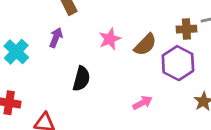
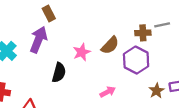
purple arrow: (56, 38) -> (39, 40), size x1.6
pink star: (110, 39) -> (82, 52), moved

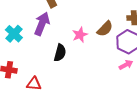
pink arrow: (108, 92) -> (126, 65), moved

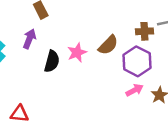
purple arrow: (42, 24) -> (29, 39), size x0.7
black semicircle: (60, 53) -> (52, 61), moved

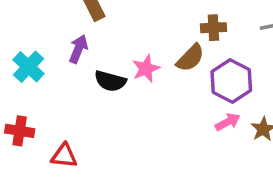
brown cross: (144, 31) -> (213, 28), moved
black semicircle: (52, 61) -> (110, 81), turned 90

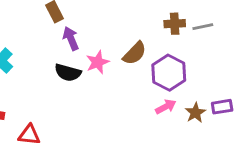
brown cross: (213, 28) -> (175, 24), moved
purple arrow: (78, 49) -> (71, 38), moved, turned -45

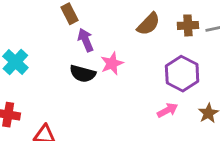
brown semicircle: (135, 53) -> (148, 24), moved
pink arrow: (166, 107) -> (167, 110), moved

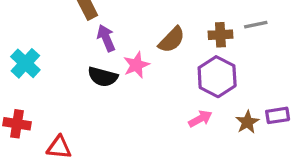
brown semicircle: (148, 24) -> (172, 40), moved
brown cross: (188, 25) -> (220, 35), moved

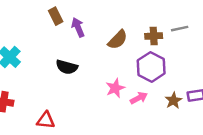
purple arrow: (106, 38) -> (78, 27), moved
pink star: (136, 65) -> (115, 88), moved
red triangle: (59, 147) -> (46, 120), moved

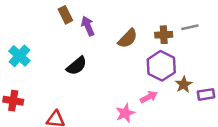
black semicircle: (67, 67) -> (77, 66), turned -55
pink star: (115, 88) -> (125, 113), moved
brown star: (173, 100) -> (184, 84), moved

